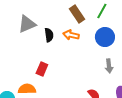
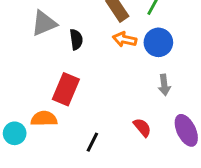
orange arrow: (71, 35) -> (125, 39), moved
red rectangle: (42, 69) -> (66, 89), size x1.5

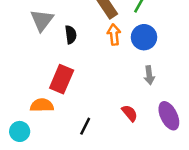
gray triangle: (44, 23) -> (42, 20), turned -30
orange arrow: (125, 39) -> (114, 35), turned 72
cyan circle: (15, 133) -> (20, 131), moved

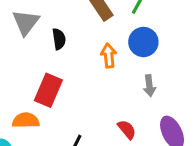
orange arrow: (114, 35) -> (109, 56), moved

